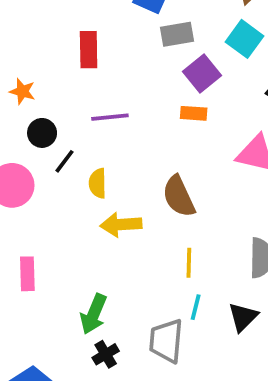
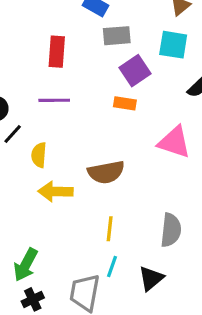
cyan square: (244, 39) -> (173, 45), turned -32
red rectangle: (89, 50) -> (57, 52), moved
brown semicircle: (179, 196) -> (106, 172), turned -81

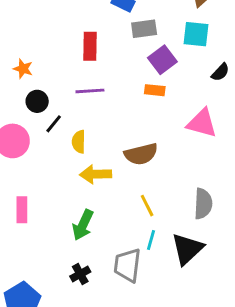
yellow line: (110, 229) -> (147, 206), turned -30
green arrow: (26, 265) -> (83, 225), moved
black triangle: (151, 278) -> (187, 249), size x1.4

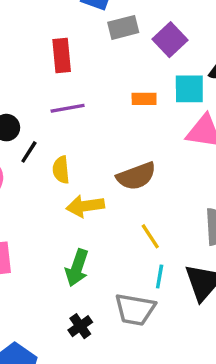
cyan square: (196, 34) -> (189, 89), moved
purple square: (162, 60) -> (170, 40), moved
gray trapezoid: (127, 265) -> (135, 309), turned -81

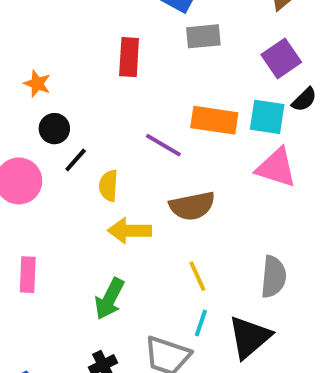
purple square: (170, 40) -> (281, 58), moved
orange rectangle: (144, 99) -> (214, 120), size x1.6
purple line: (68, 108) -> (163, 145), moved, turned 32

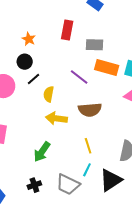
gray rectangle: (203, 36) -> (95, 45), moved
orange star: (37, 84) -> (29, 39), moved

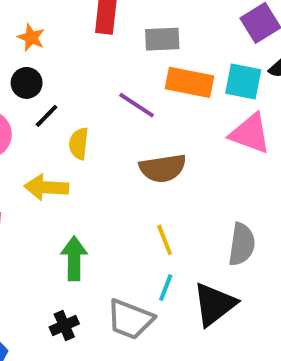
yellow arrow: (56, 118) -> (46, 187), moved
green arrow: (42, 152) -> (74, 258), turned 150

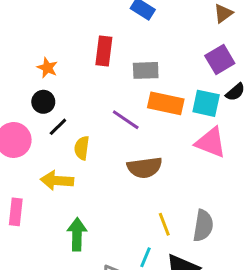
yellow line: (165, 240) -> (164, 224), moved

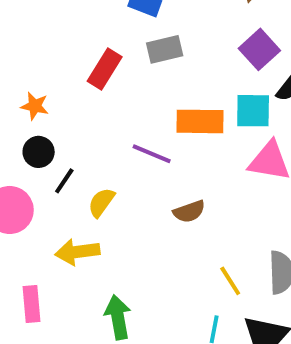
red rectangle: (104, 51) -> (105, 69), turned 36
gray rectangle: (146, 70) -> (165, 49), moved
yellow semicircle: (82, 148) -> (101, 202), turned 40
brown semicircle: (145, 168) -> (189, 211), size x0.7

